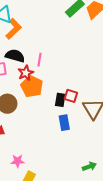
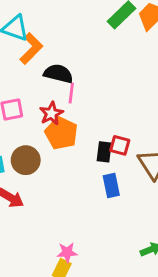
black semicircle: (15, 56) -> (58, 74), moved
pink star: (18, 161) -> (67, 252), moved

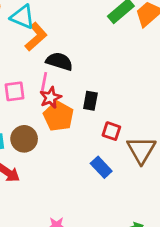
pink line: (71, 93) -> (44, 81), moved
black rectangle: (104, 152) -> (90, 101), moved
blue rectangle: (111, 185) -> (101, 167), turned -35

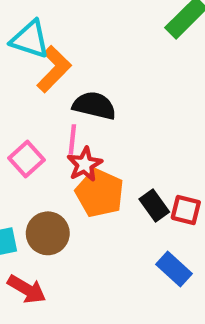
pink square: (14, 91) -> (27, 159), turned -30
black rectangle: (90, 101) -> (154, 205), moved, turned -42

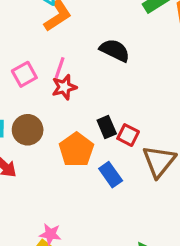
black semicircle: (94, 106) -> (115, 50), moved
orange pentagon: (100, 193) -> (76, 150), moved

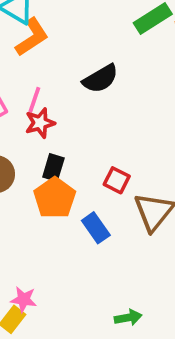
black semicircle: (115, 50) -> (100, 79), turned 124
black rectangle: (107, 127) -> (53, 168), moved, turned 40

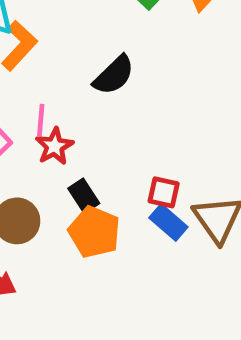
black rectangle: (53, 168) -> (84, 196), turned -36
blue rectangle: (96, 228) -> (168, 222), moved

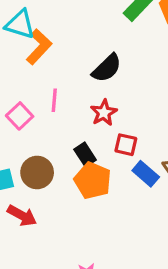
red star: (54, 146) -> (104, 113), moved
red square: (164, 192) -> (126, 145), moved

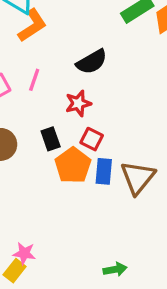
blue rectangle: (146, 174) -> (104, 171), turned 40
orange pentagon: (93, 181) -> (73, 165), moved

